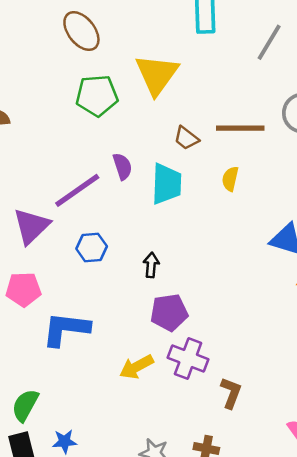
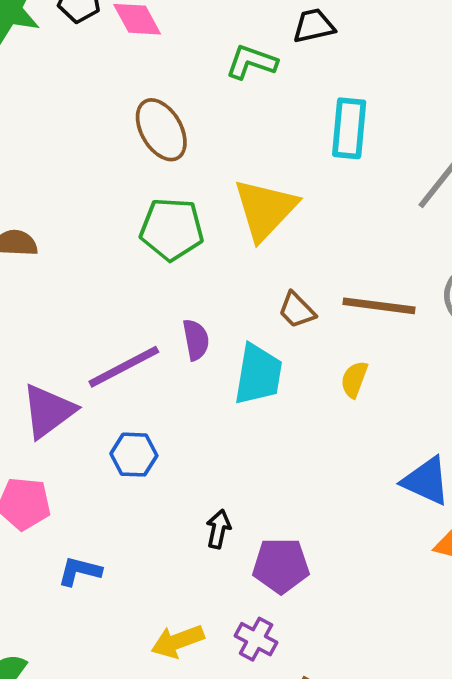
black arrow: (151, 265) -> (218, 529), moved
purple pentagon: (169, 313) -> (281, 566), moved
blue L-shape: (66, 329) -> (80, 571), size x0.6
purple cross: (188, 359) -> (256, 639), size x0.7

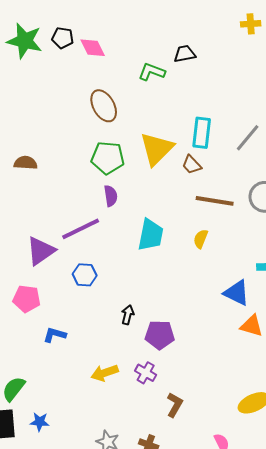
cyan rectangle: (349, 128) -> (202, 133), moved
brown trapezoid: (297, 310) -> (192, 165), moved
purple semicircle: (196, 340) -> (111, 196), moved

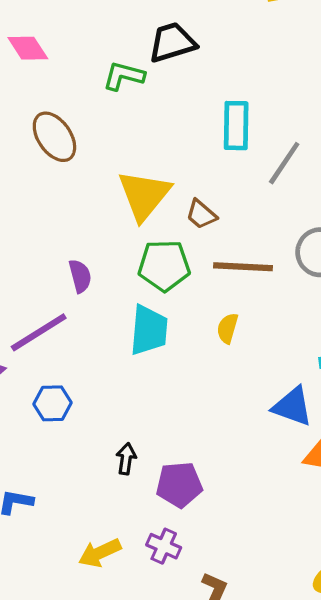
black trapezoid: (185, 54) -> (172, 42), size x1.4
cyan rectangle: (202, 133) -> (236, 126), moved
green pentagon: (108, 158) -> (164, 266), moved

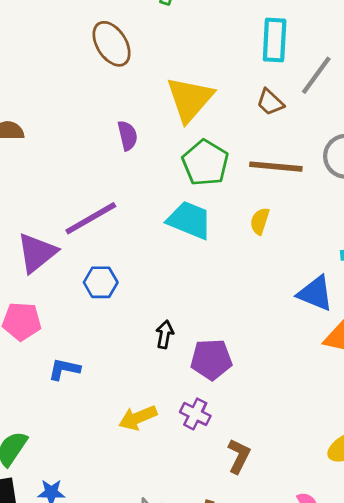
brown trapezoid: (201, 214) -> (270, 102), moved
green pentagon: (164, 266) -> (205, 163), turned 30
purple semicircle: (80, 276) -> (127, 136), moved
cyan trapezoid: (149, 330) -> (189, 220), turned -75

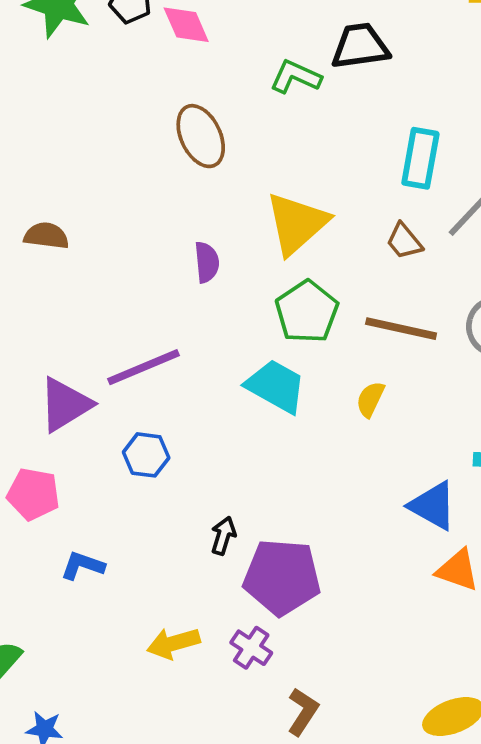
purple pentagon: (211, 359) -> (282, 577), size x1.4

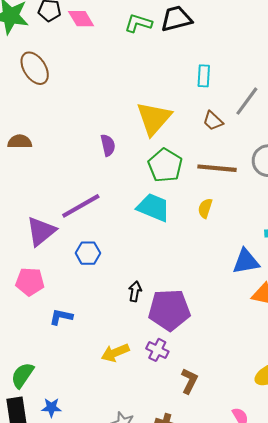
green L-shape: (296, 77) -> (138, 23), moved
brown ellipse: (201, 136) -> (35, 68), moved
cyan rectangle: (420, 158) -> (204, 76), moved, size x0.7
blue triangle: (433, 506) -> (246, 261), turned -32

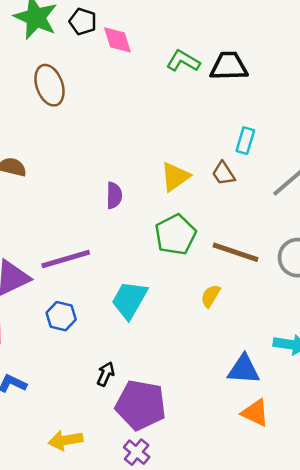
yellow triangle: (154, 118) -> (175, 177), size x0.7
brown trapezoid: (213, 121) -> (223, 173), moved
cyan trapezoid: (153, 207) -> (129, 300), moved, turned -96
purple cross: (157, 350) -> (137, 452), moved

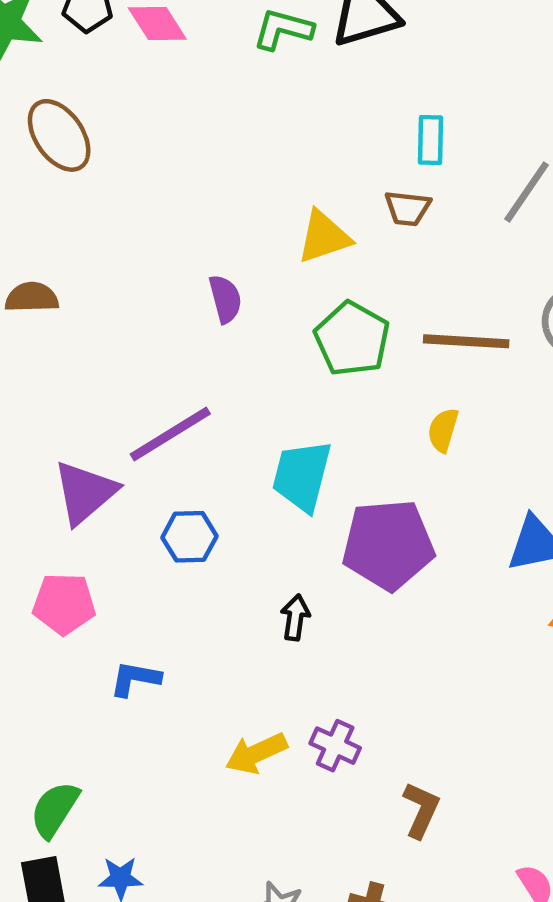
brown trapezoid: (223, 173) -> (408, 208), turned -35
yellow triangle: (175, 177) -> (324, 237), turned 32
purple pentagon: (141, 405) -> (388, 545), moved
purple cross: (137, 452) -> (335, 746), moved

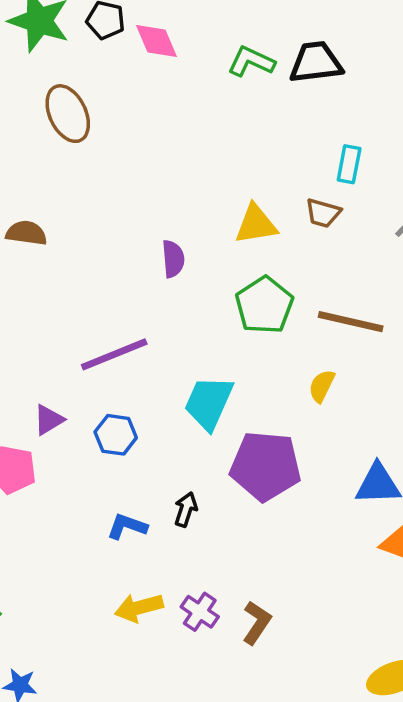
purple triangle: (85, 492) -> (49, 420), moved, size x0.6
blue L-shape: (135, 679) -> (127, 526), moved
brown L-shape: (421, 810) -> (257, 623), moved

